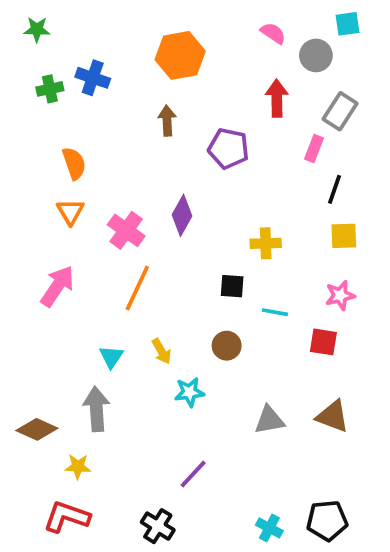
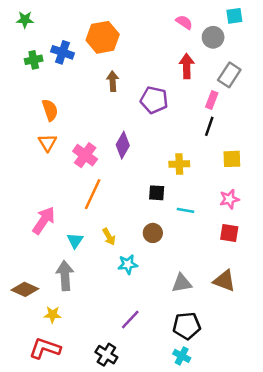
orange hexagon: (180, 55) -> (103, 37), moved
black line: (335, 189) -> (209, 126), moved
pink arrow: (57, 286) -> (44, 220), moved
red square: (323, 342) -> (229, 233), moved
black pentagon: (327, 521) -> (187, 326), moved

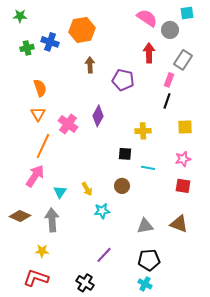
pink semicircle: (184, 22) -> (147, 18), size x1.5
orange line: (93, 194) -> (43, 146), moved
brown diamond: (25, 289) -> (20, 216), moved

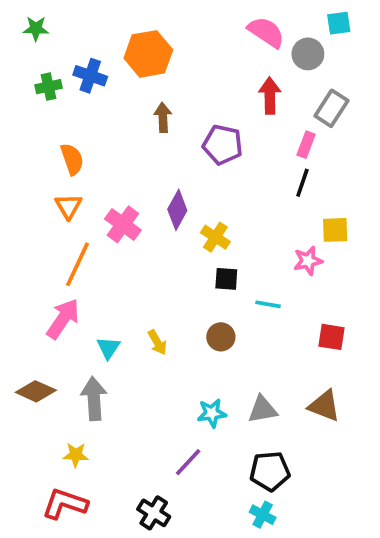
yellow cross: (143, 131) -> (215, 237), moved, turned 35
pink star: (183, 159) -> (308, 261), moved
cyan star: (102, 211) -> (212, 413), moved

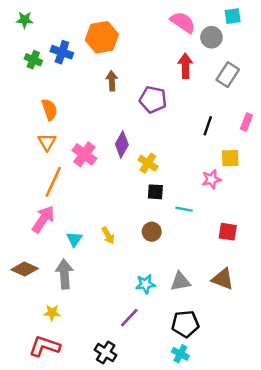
green cross: (49, 87) -> (33, 60), turned 35
pink rectangle: (306, 145) -> (246, 122), moved

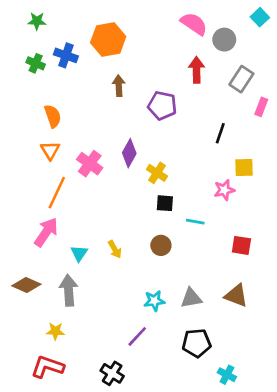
cyan square: (233, 16) -> (260, 17), moved, turned -35
green star: (25, 20) -> (37, 21), moved
pink rectangle: (246, 122) -> (261, 107), moved
cyan cross: (180, 354) -> (227, 375), moved

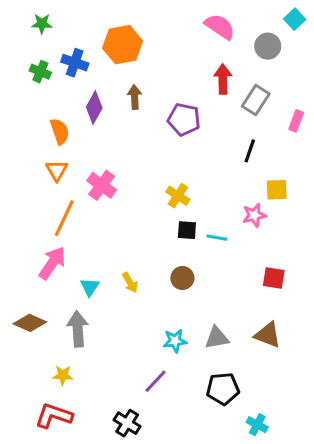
gray circle: (224, 40) -> (268, 46), moved
gray rectangle: (241, 79) -> (256, 100), moved
purple diamond: (129, 153) -> (94, 107), moved
cyan line: (195, 222) -> (217, 238), moved

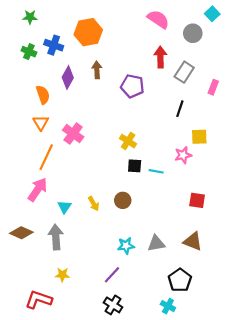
brown circle: (182, 278) -> (123, 200), moved
yellow star: (63, 375) -> (62, 275), moved
black pentagon: (223, 389) -> (180, 280), moved, turned -30
black cross: (127, 423) -> (113, 305), moved
cyan cross: (257, 425) -> (168, 306), moved

